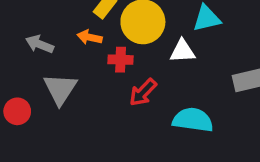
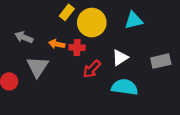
orange arrow: (90, 37) -> (57, 44), moved
white triangle: (182, 51) -> (120, 58), moved, turned -30

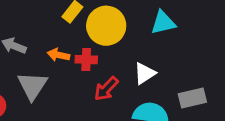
gray rectangle: (161, 61) -> (192, 98), moved

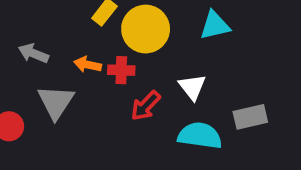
white triangle: (145, 73) -> (192, 87), turned -35

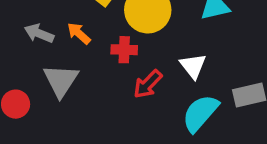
orange arrow: (88, 65) -> (79, 33), moved, turned 30
cyan semicircle: (200, 136) -> (200, 113), turned -57

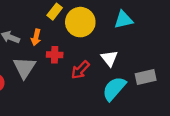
orange arrow: (79, 33) -> (36, 37), turned -119
red cross: (124, 50) -> (55, 55), moved

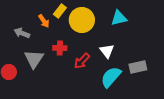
orange arrow: (36, 37) -> (44, 21), moved, turned -48

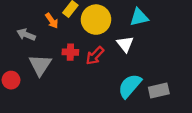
white triangle: (107, 51) -> (125, 44), moved
red arrow: (82, 61) -> (95, 56), moved
gray rectangle: (138, 67) -> (159, 91), moved

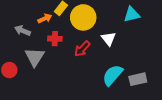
cyan triangle: (139, 17) -> (132, 14), moved
orange arrow: (52, 21) -> (45, 18), turned -80
red cross: (70, 52) -> (55, 39), moved

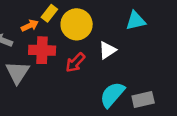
red cross: (55, 39) -> (42, 50), size x1.5
white triangle: (108, 39) -> (107, 50), turned 35

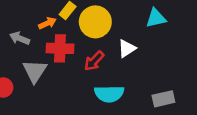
cyan semicircle: (112, 95) -> (109, 94), moved, turned -132

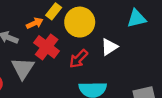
red cross: (60, 48) -> (47, 47), turned 35

